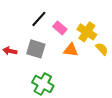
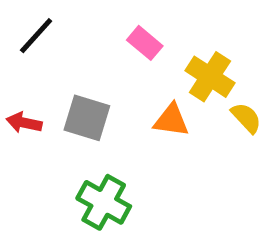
black line: (39, 19) -> (36, 36), moved
pink rectangle: (60, 28) -> (145, 43), moved

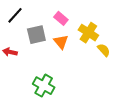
gray square: (87, 118) -> (36, 35), moved, turned -30
orange triangle: (171, 120) -> (61, 42), moved, turned 42

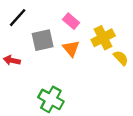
yellow cross: (88, 33) -> (103, 38), turned 30

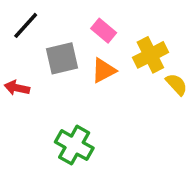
orange triangle: (71, 48) -> (104, 70), turned 42

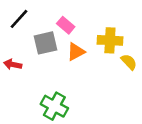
pink rectangle: (104, 31) -> (66, 25), moved
yellow cross: (150, 55) -> (110, 40), turned 30

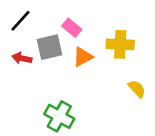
yellow semicircle: (129, 62) -> (137, 89), moved
red arrow: (13, 64) -> (22, 58), moved

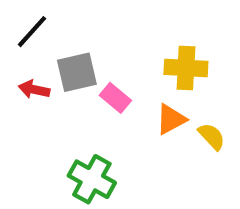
pink rectangle: (72, 28) -> (115, 98), moved
orange triangle: (83, 57) -> (171, 119), moved

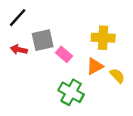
green cross: (92, 179) -> (71, 92), moved

